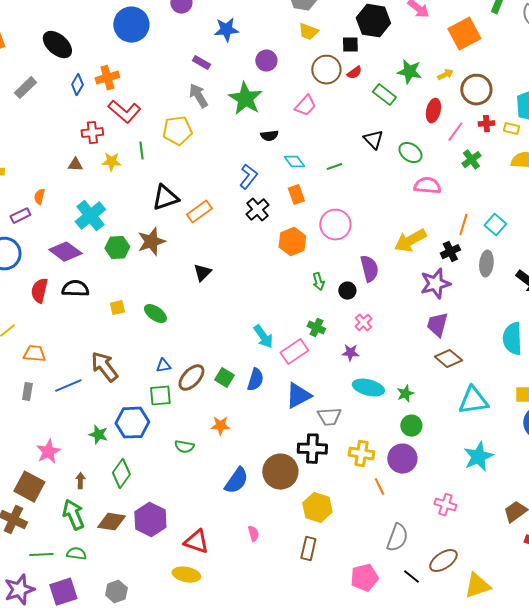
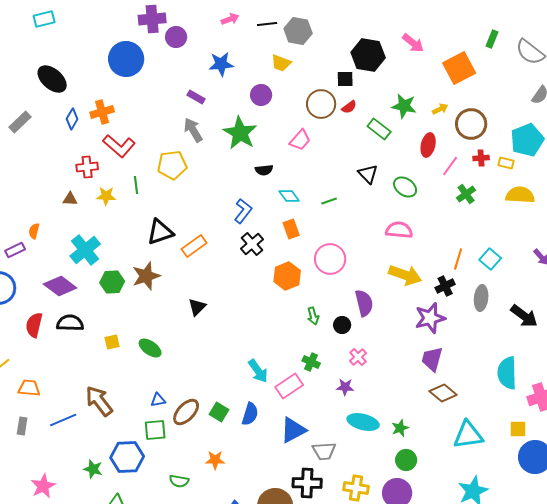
yellow trapezoid: (308, 32) -> (281, 63), moved
pink semicircle: (427, 186) -> (399, 230), moved
yellow arrow: (410, 241) -> (405, 275), turned -132

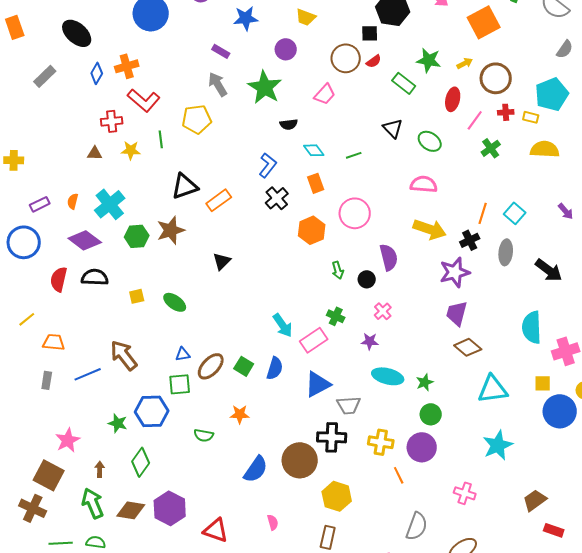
orange semicircle: (34, 231) -> (73, 201), moved

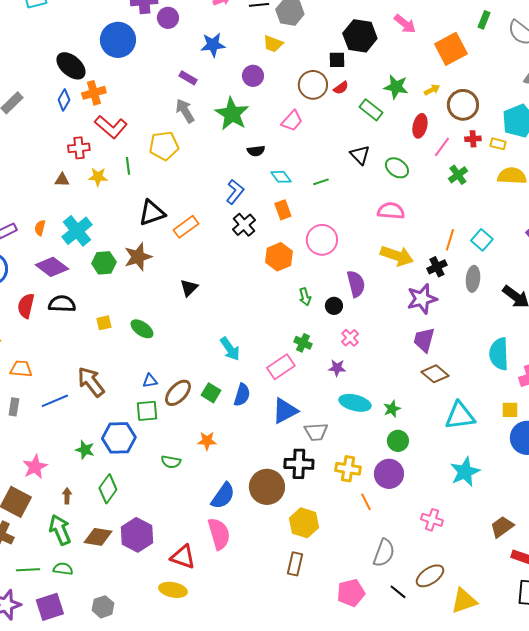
black ellipse: (77, 33) -> (71, 66), moved
cyan arrow: (283, 325) -> (230, 349), moved
pink semicircle: (273, 522) -> (219, 534), moved, size x2.0

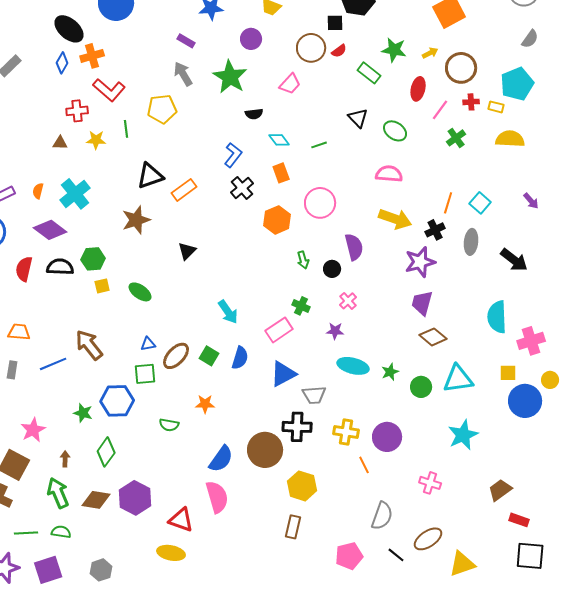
green hexagon: (104, 263) -> (93, 259), moved
green circle: (398, 441) -> (421, 387), moved

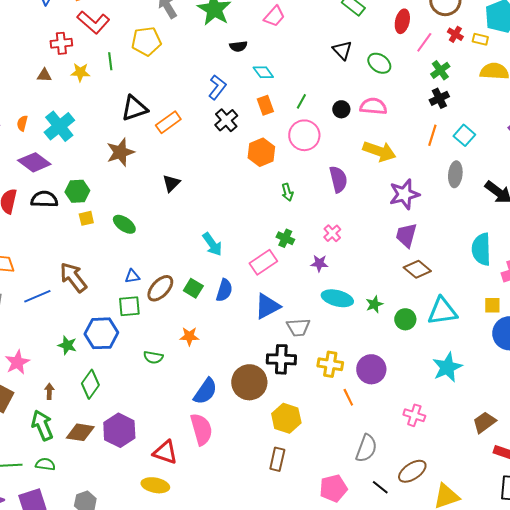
red cross: (471, 102) -> (455, 34), turned 35
green line: (319, 145) -> (301, 101), moved, turned -42
black cross: (435, 230) -> (439, 98), moved
black circle: (332, 269) -> (341, 109), moved

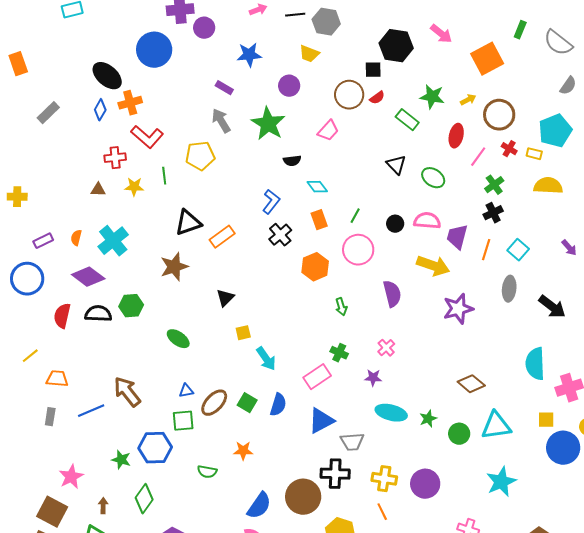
yellow square: (86, 218) -> (243, 333), moved
purple trapezoid: (406, 235) -> (457, 237), moved
orange line: (348, 397) -> (382, 512), moved

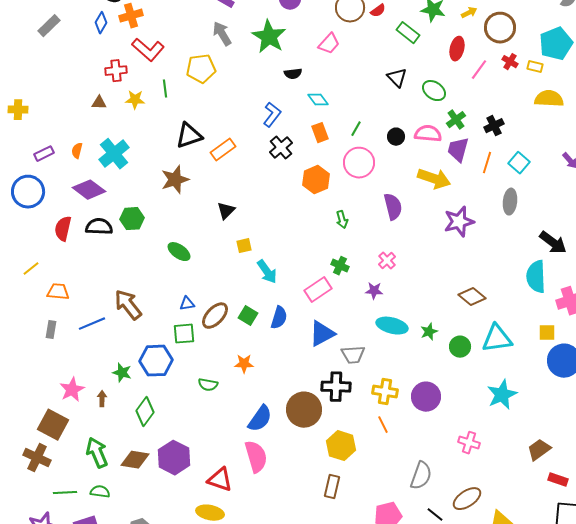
green cross: (494, 185) -> (456, 120), moved
black arrow: (552, 307) -> (553, 243), moved
brown arrow: (103, 506) -> (102, 399), moved

